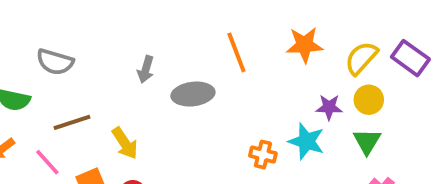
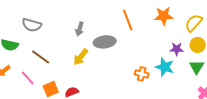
brown line: (72, 122) -> (41, 57), turned 54
yellow arrow: (125, 143) -> (81, 57), moved, turned 72

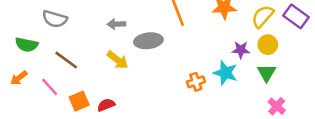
gray arrow: (80, 29) -> (116, 24), turned 72
yellow arrow: (81, 57) -> (118, 60), turned -90
orange cross: (142, 74) -> (196, 82), turned -32

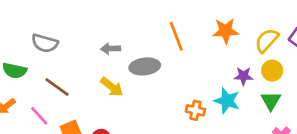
orange cross: (196, 82) -> (195, 110), turned 30

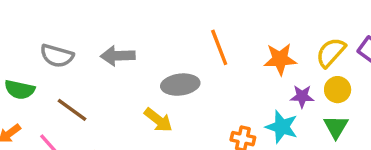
orange star: (226, 31) -> (280, 59), moved
gray arrow: (110, 49) -> (118, 56), moved, size x1.4
yellow arrow: (112, 87) -> (158, 120), moved

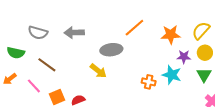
orange line: (219, 47) -> (134, 28), turned 70

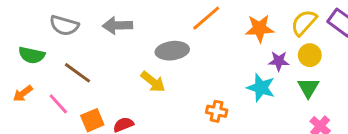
orange cross: (149, 82) -> (217, 111), moved

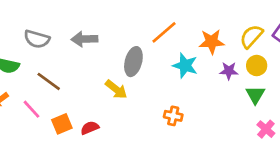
gray ellipse: (172, 51) -> (133, 62), turned -68
cyan star: (261, 88) -> (185, 66), moved

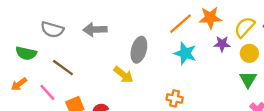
orange line: (164, 32) -> (180, 24), moved
orange star: (212, 42) -> (210, 18), moved
purple star: (229, 71) -> (222, 44), moved

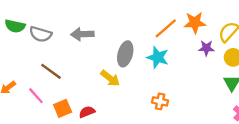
green semicircle: (26, 53) -> (15, 26), moved
cyan star: (185, 53) -> (158, 57), moved

